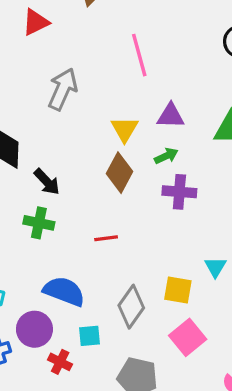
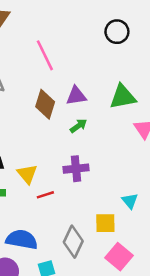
yellow triangle: (124, 129) -> (27, 174), moved
brown diamond: (120, 173) -> (45, 104), moved
purple cross: (179, 192) -> (76, 169), moved

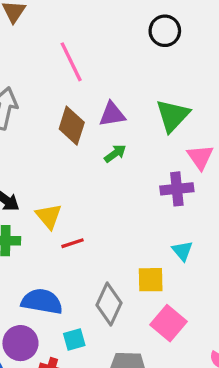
green triangle: (123, 97) -> (173, 115), turned -36
purple cross: (76, 169) -> (177, 189), moved

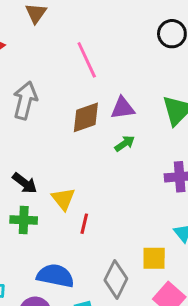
brown diamond: (72, 126) -> (86, 117), turned 52
red line: (73, 243) -> (84, 224), turned -60

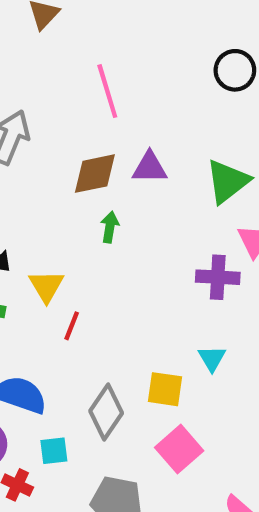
green arrow: (125, 144) -> (110, 227), moved, turned -54

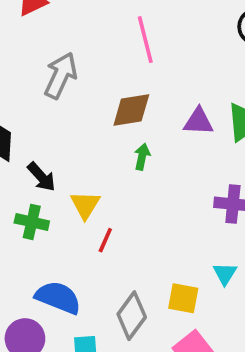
purple triangle: (150, 167) -> (198, 121), moved

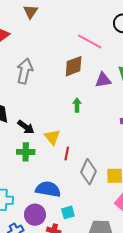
pink line: (145, 40) -> (90, 42), moved, turned -35
brown diamond: (131, 110) -> (74, 66), moved
gray diamond: (132, 316) -> (88, 172), moved

